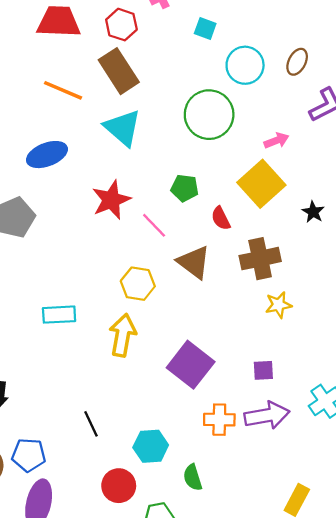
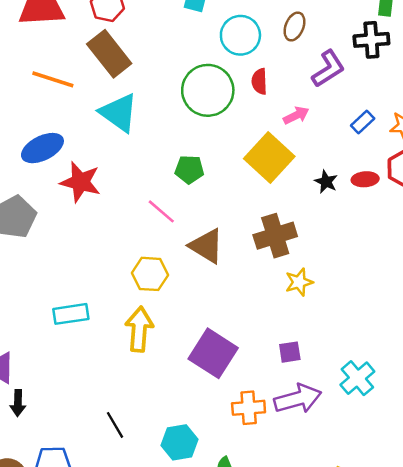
pink arrow: (276, 141) -> (296, 115), moved
red star: (111, 200) -> (80, 182), moved, turned -30
red semicircle: (221, 218) -> (259, 81), moved, turned 30

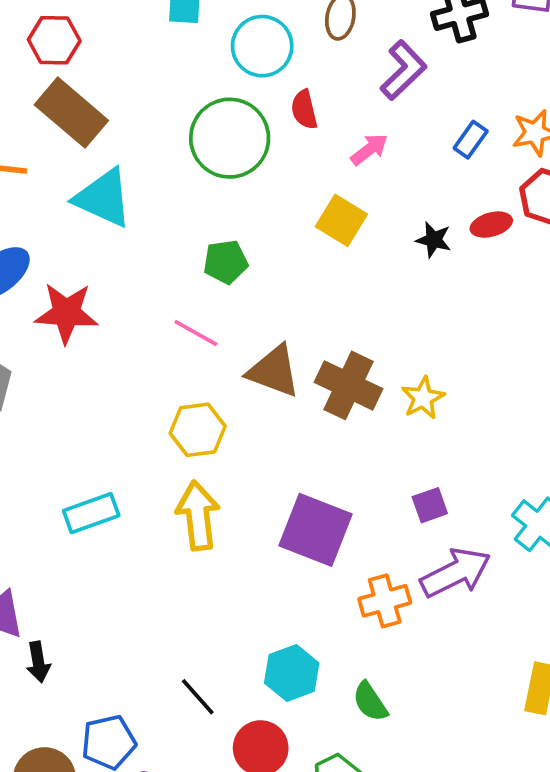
yellow square: (269, 157) -> (341, 220), size x0.7
brown cross: (275, 236) -> (348, 385), moved, turned -36
black line: (115, 425) -> (198, 697), moved

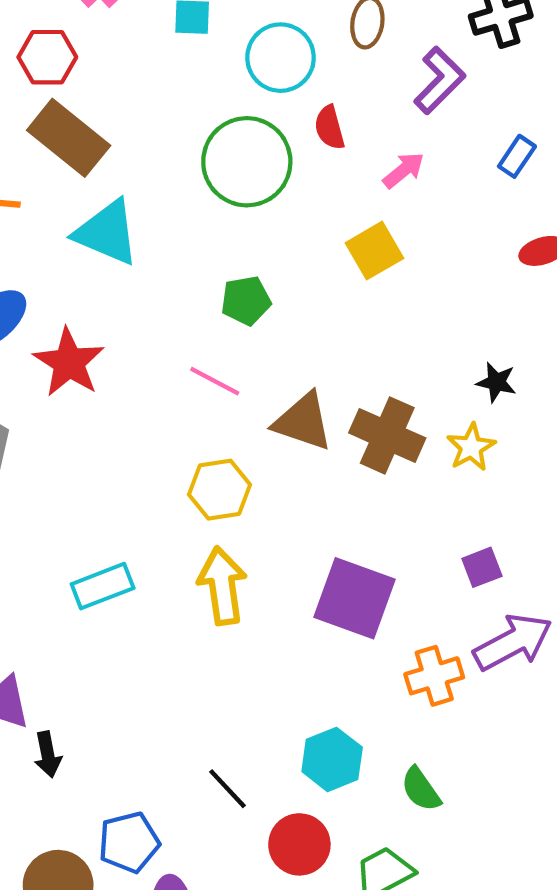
yellow square: (341, 220) -> (374, 251), turned 30
black star: (434, 240) -> (496, 382), moved
red star: (66, 313) -> (69, 362), turned 30

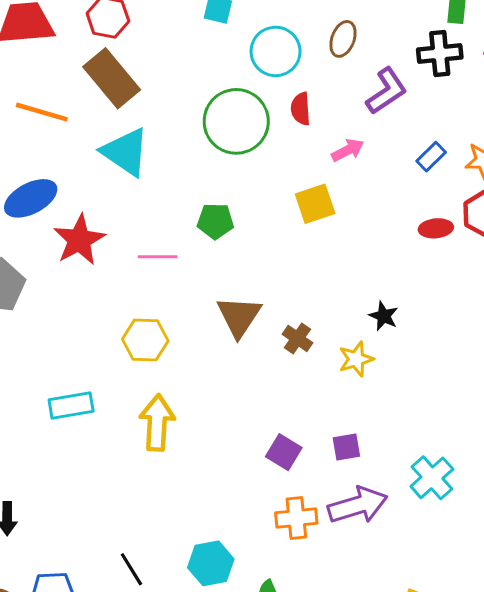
pink line: (215, 381) -> (158, 257), moved, turned -39
brown triangle: (303, 422) -> (239, 316), turned 33
brown cross: (387, 435) -> (297, 338), size x0.6
yellow hexagon: (219, 490) -> (145, 340), moved
purple square: (355, 598) -> (284, 452), moved, size x0.6

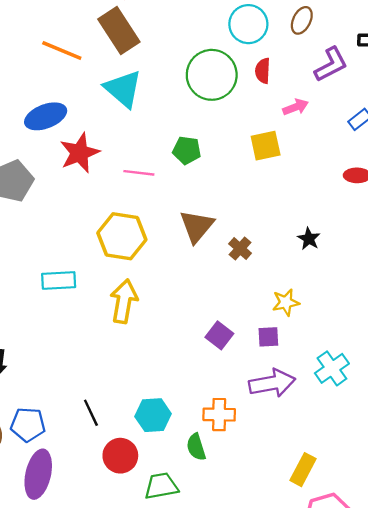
yellow hexagon: (145, 340) -> (122, 236), size x1.4
yellow star: (356, 359) -> (286, 302), moved
orange cross: (296, 518) -> (219, 415), moved

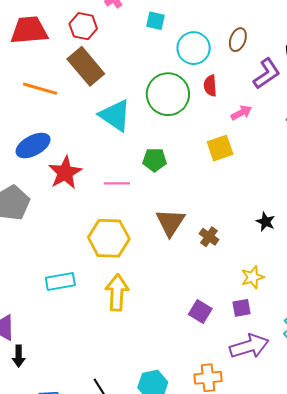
cyan triangle: (123, 89) -> (115, 115), moved

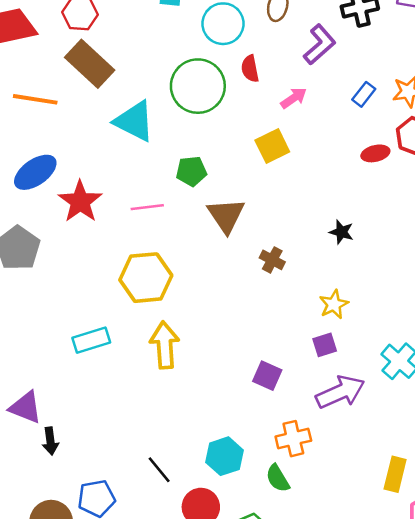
brown triangle: (170, 222) -> (226, 215), moved
purple square: (200, 311) -> (267, 376), moved

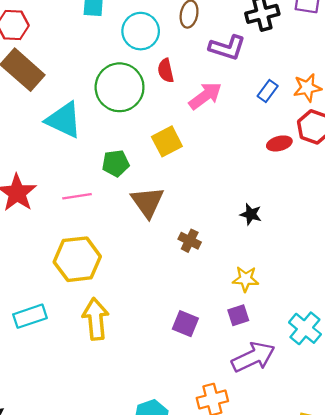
purple L-shape: (320, 44) -> (227, 48), turned 60
pink arrow: (294, 98) -> (205, 96), size x1.4
yellow square: (272, 146) -> (167, 141), moved
yellow star: (334, 304) -> (246, 279), turned 30
purple square: (267, 376) -> (185, 324), moved

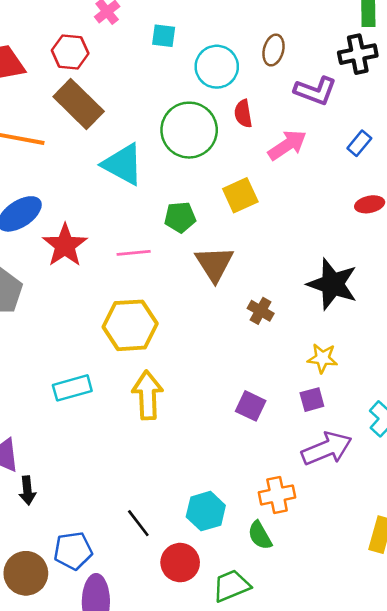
black star: (251, 214) -> (332, 284), size x2.0

